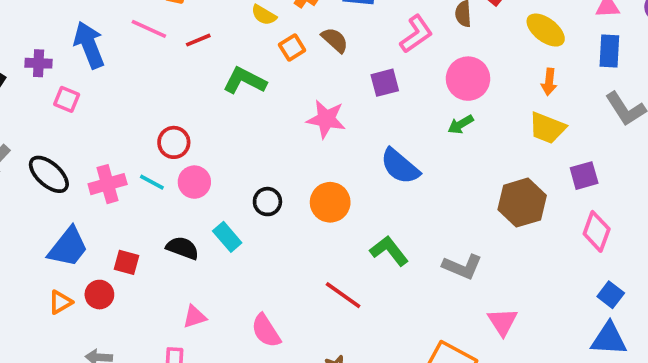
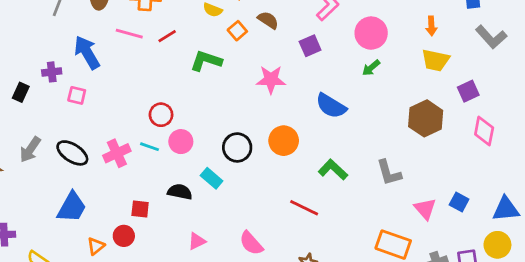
black circle: (267, 202) -> (237, 147), size x1.4
blue trapezoid: (68, 247) -> (72, 207), moved
gray L-shape: (462, 267) -> (389, 173), turned 60
blue square: (611, 295) -> (459, 202), moved

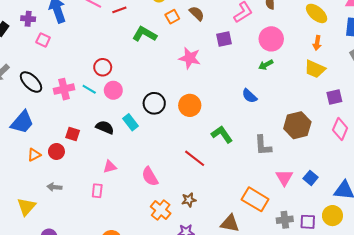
blue semicircle: (331, 106) -> (249, 96), moved, size x0.7
brown hexagon: (426, 118) -> (297, 125), moved

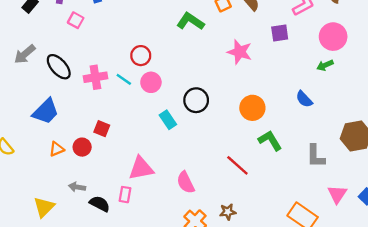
orange circle: (190, 105) -> (252, 108), moved
black semicircle: (105, 127) -> (100, 204), moved
pink triangle: (110, 167) -> (141, 168), size x1.6

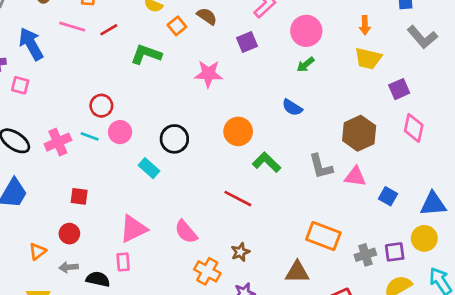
red circle: (82, 147) -> (69, 234), moved
orange triangle: (57, 149) -> (38, 251), moved
pink triangle: (337, 194) -> (355, 177), moved, turned -42

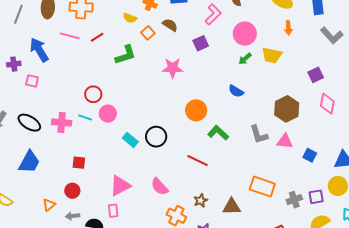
green L-shape: (146, 54) -> (126, 55), turned 145
yellow trapezoid: (368, 59) -> (272, 55), moved
black circle: (174, 139) -> (156, 137), moved
pink cross: (58, 142) -> (62, 123), turned 30
brown triangle: (297, 272) -> (232, 207), moved

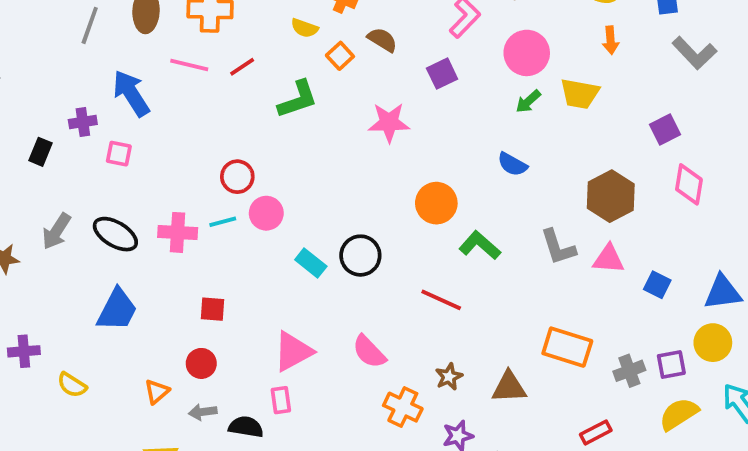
cyan line: (85, 117) -> (223, 222), turned -32

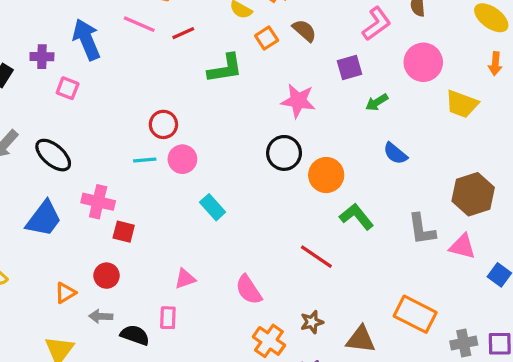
green arrow: (528, 101) -> (377, 102), moved
pink cross: (178, 232) -> (98, 202), moved
black circle: (360, 256) -> (284, 153), moved
pink triangle: (293, 351) -> (185, 279), size x0.6

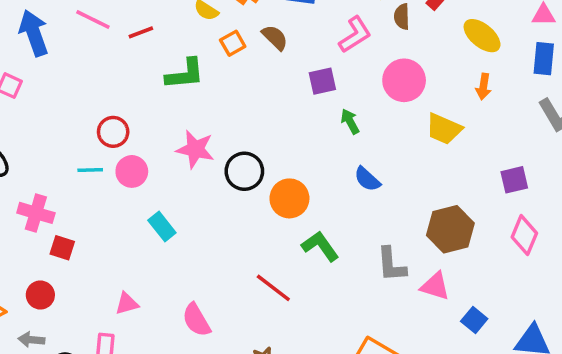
pink star: (298, 101) -> (195, 149), moved
green arrow: (377, 102) -> (350, 121), turned 90

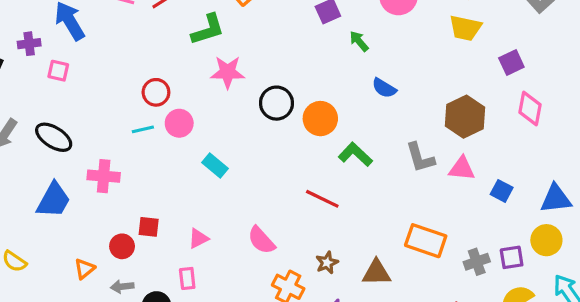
yellow trapezoid: (444, 129) -> (465, 28), moved
pink star: (195, 149) -> (228, 72), moved
red square: (62, 248) -> (149, 227), moved

